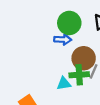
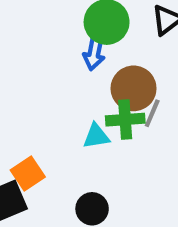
blue arrow: (63, 39) -> (94, 53), turned 98

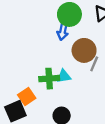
green cross: (125, 120) -> (49, 79), moved

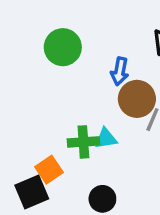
green circle: (69, 14) -> (63, 47), moved
blue arrow: (63, 31) -> (120, 71), moved

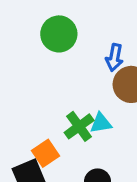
green cross: (83, 142) -> (79, 126), turned -32

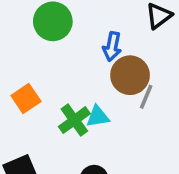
orange square: (45, 153) -> (26, 99), moved

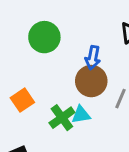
brown circle: (130, 75) -> (91, 81), moved

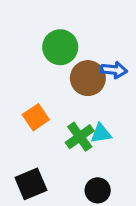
blue arrow: (93, 58) -> (114, 70), turned -95
brown circle: (91, 81) -> (88, 78), moved

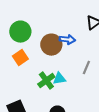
green circle: (60, 47) -> (20, 32), moved
orange square: (36, 117) -> (20, 58), moved

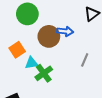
green circle: (20, 32) -> (27, 14), moved
cyan triangle: (59, 79) -> (31, 63), moved

